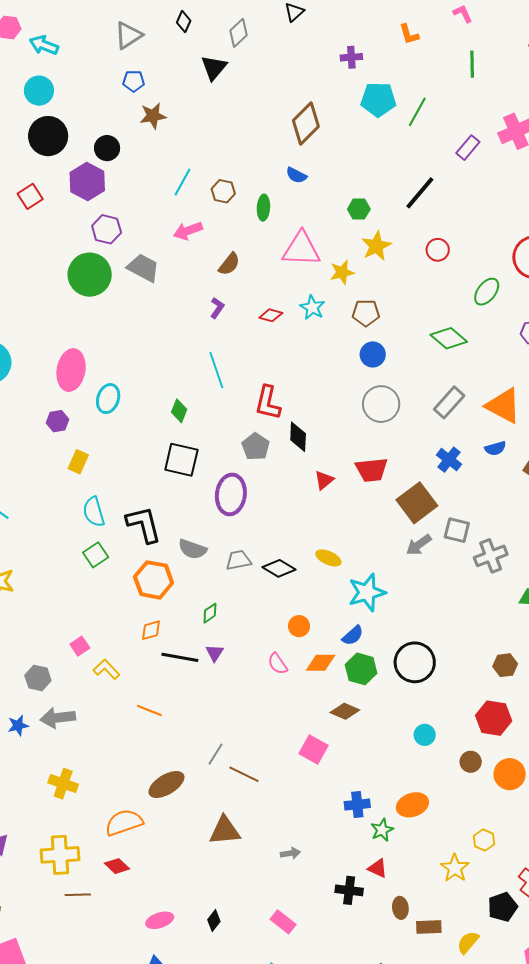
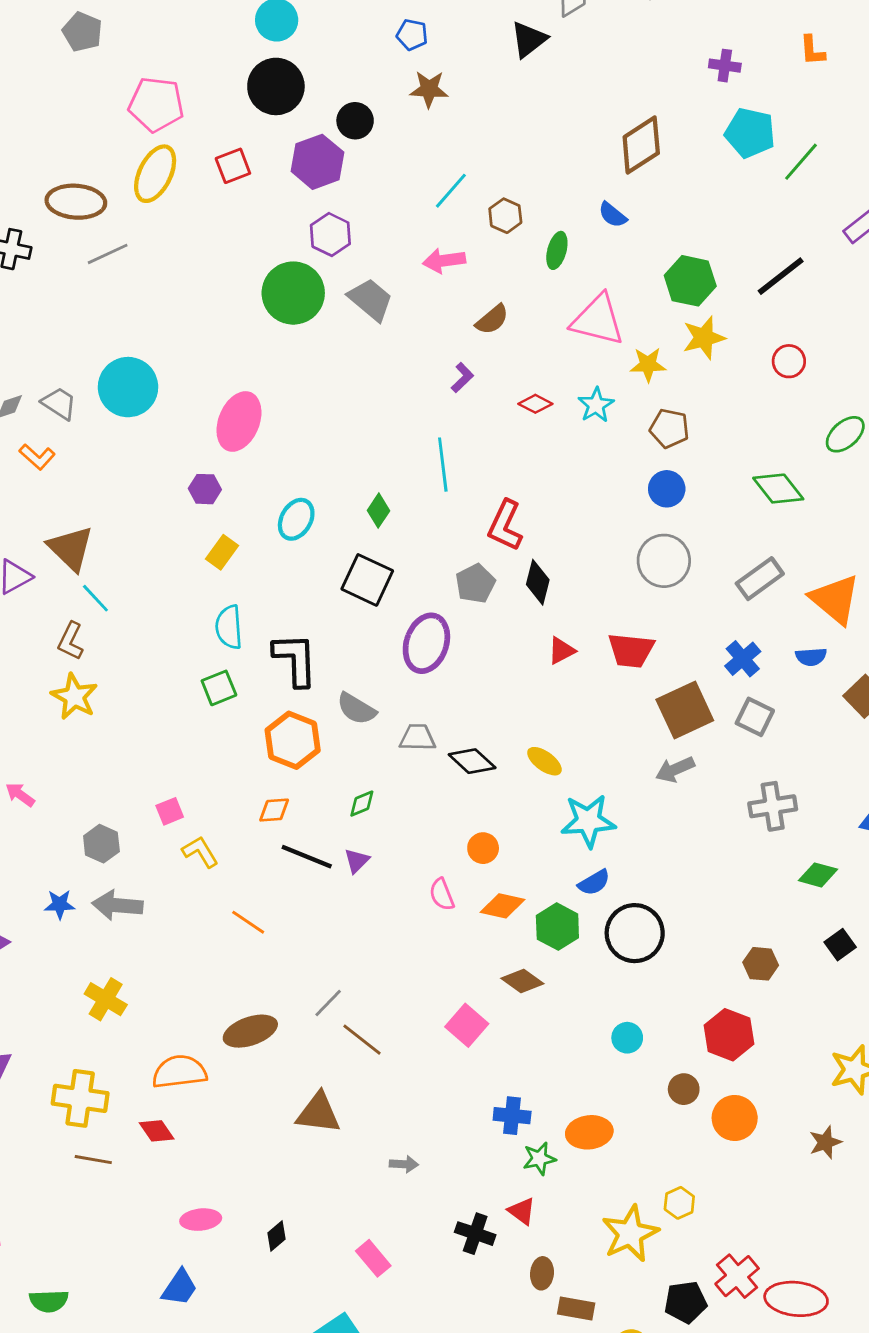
green hexagon: (359, 209) -> (690, 281), size x1.6
cyan ellipse: (108, 399) -> (296, 519), moved
gray square: (457, 530) -> (755, 717), moved
blue semicircle: (353, 635) -> (594, 883), moved
yellow star: (455, 868) -> (630, 1234), size x1.4

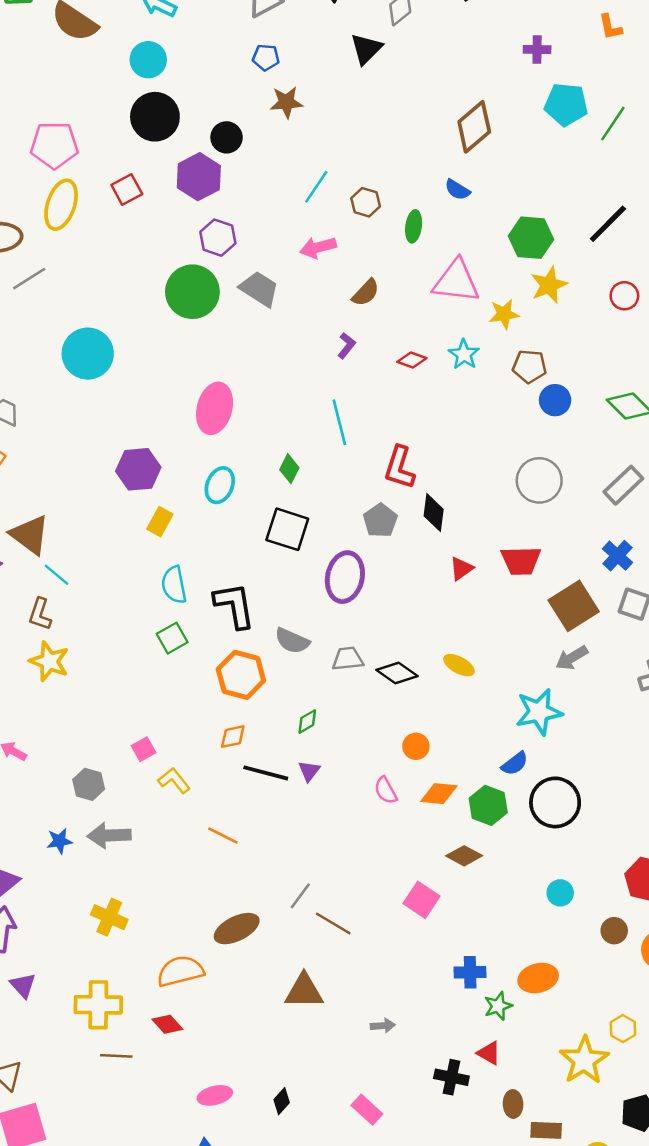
cyan circle: (128, 387) -> (88, 354), moved
pink ellipse: (239, 421) -> (215, 408), moved
purple hexagon: (205, 489) -> (138, 469), size x1.6
blue circle: (667, 489) -> (555, 400), moved
cyan star: (588, 821) -> (539, 712), moved

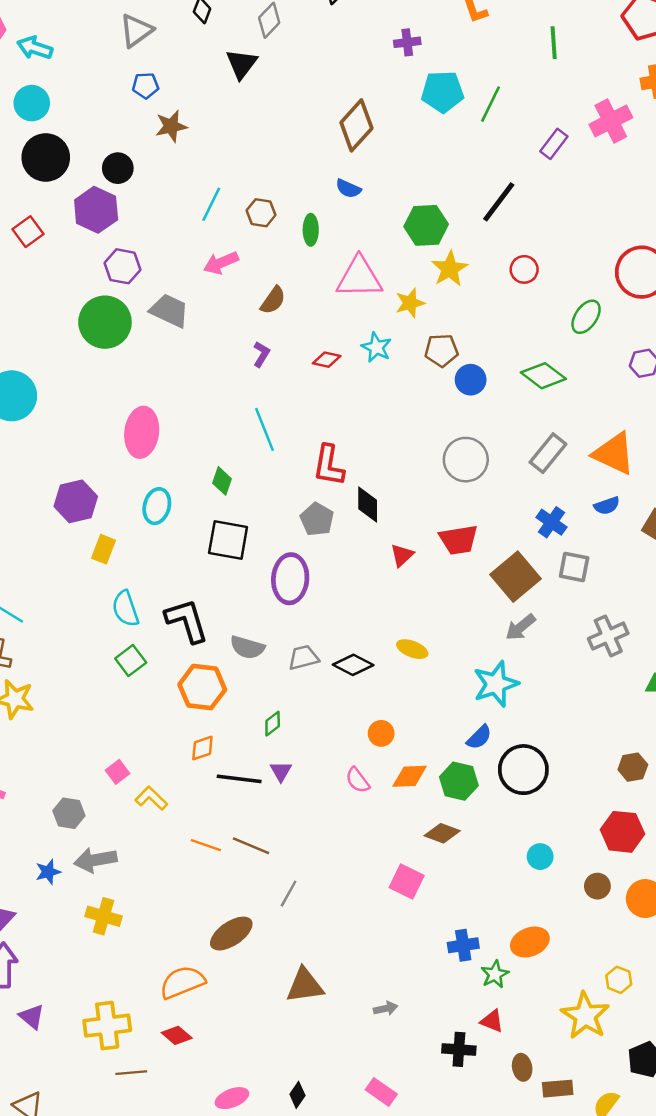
yellow cross: (109, 917) -> (104, 916), moved
brown line: (333, 924) -> (251, 846), moved

